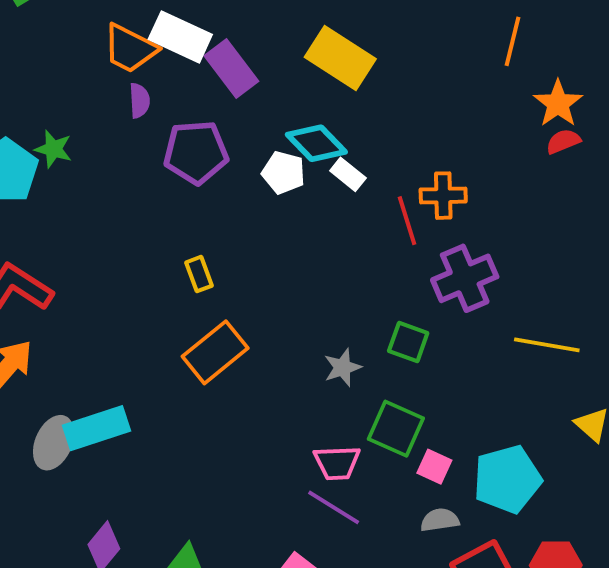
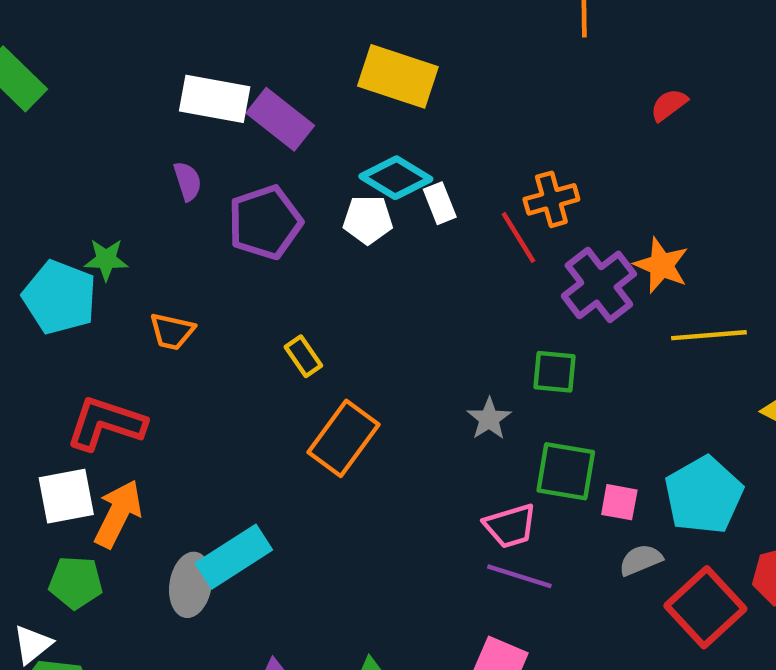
orange trapezoid: (130, 49) -> (172, 331), moved, size x0.7
orange star: (558, 104) -> (661, 265), moved
white rectangle: (348, 174) -> (440, 203), turned 44

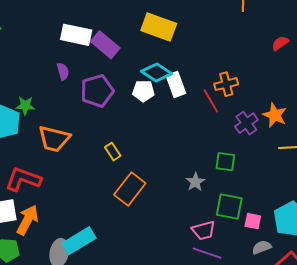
white rectangle: (440, 203) -> (176, 84), size x1.4
purple cross: (599, 285) -> (246, 123), size x0.7
orange trapezoid: (172, 331) -> (54, 139), size x1.6

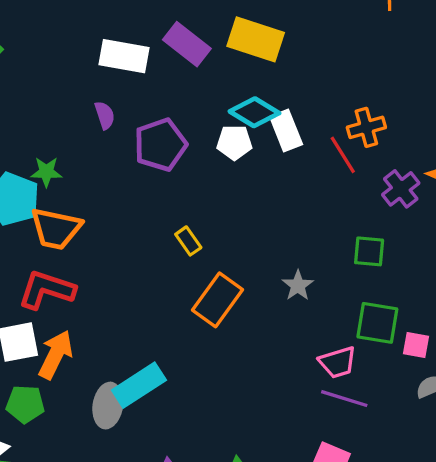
purple rectangle: (105, 45) -> (187, 44), moved
orange trapezoid: (54, 139) -> (56, 229), moved
gray star: (195, 182) -> (298, 285), moved

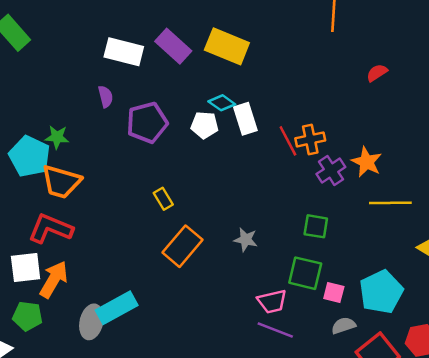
cyan diamond: (254, 112) -> (222, 103), size x0.7
orange cross: (366, 127) -> (310, 139), moved
green square: (369, 251) -> (316, 226), moved
gray star: (298, 285) -> (246, 240), turned -30

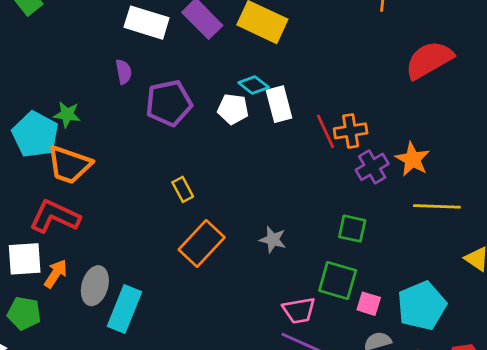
red semicircle: (377, 73) -> (429, 60), size x2.0
orange arrow: (54, 279) -> (56, 274), size x0.7
cyan rectangle: (117, 308) -> (125, 309), turned -42
gray ellipse: (91, 322) -> (95, 286), moved

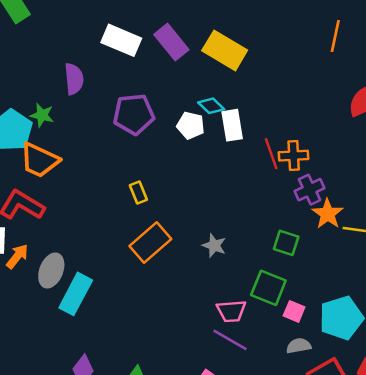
purple semicircle: (124, 72) -> (74, 79), moved, size x1.4
orange star: (412, 159) -> (328, 214), moved

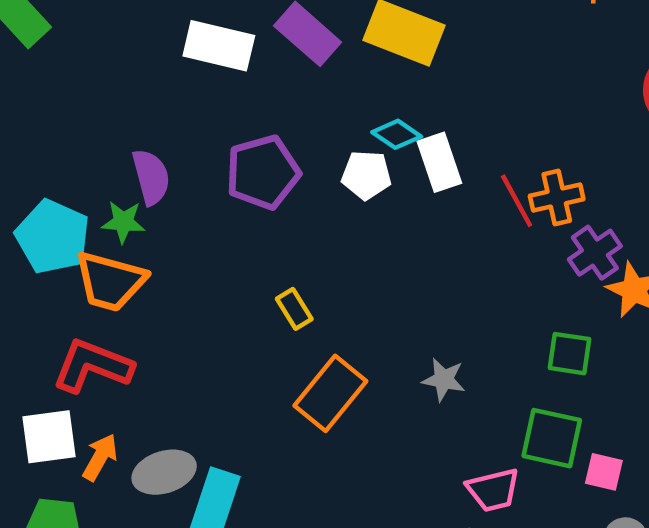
purple semicircle: (74, 79) -> (151, 177), moved
green star: (42, 115) -> (123, 222), moved
gray ellipse: (51, 271) -> (164, 472), turned 60

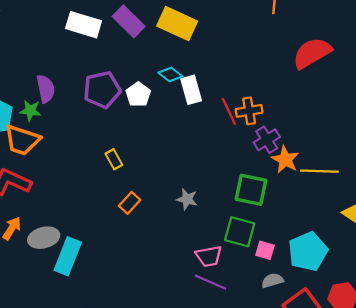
white pentagon: (366, 175) -> (138, 94), moved, turned 30
green square: (569, 354) -> (251, 190), size x1.4
orange rectangle: (330, 393) -> (130, 203), size x0.6

